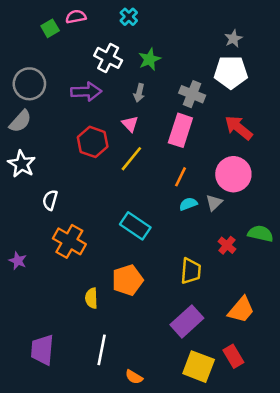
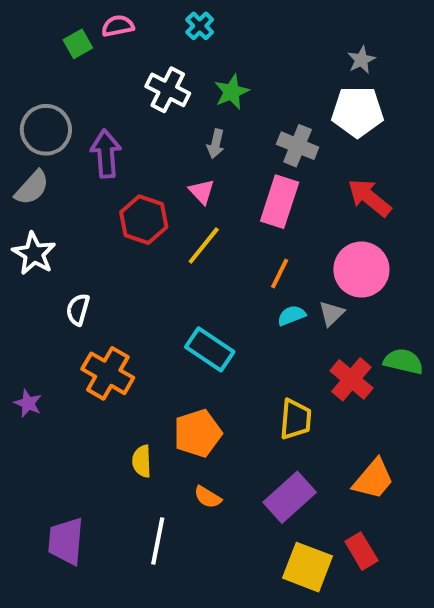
purple arrow: (86, 92) -> (106, 154), moved, turned -92
red cross: (227, 245) -> (351, 379), size x1.5
orange semicircle: (134, 377) -> (208, 497), moved

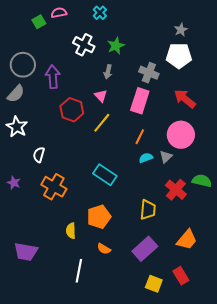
purple star: (28, 403) -> (14, 183), moved
purple trapezoid: (66, 541) -> (26, 252), moved, turned -85
yellow square: (308, 567) -> (154, 284), size x0.7

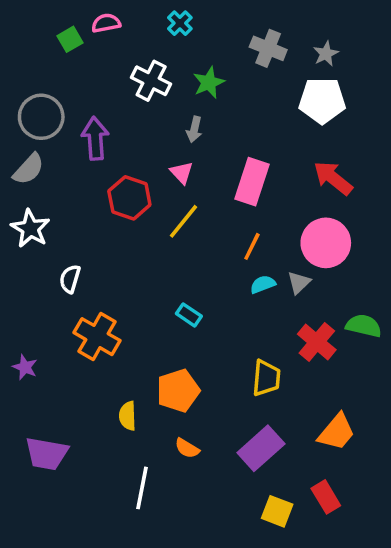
gray cross: (149, 73) -> (268, 48), moved
cyan rectangle: (105, 175) -> (189, 315), size x0.6
purple star: (14, 183) -> (25, 367), moved

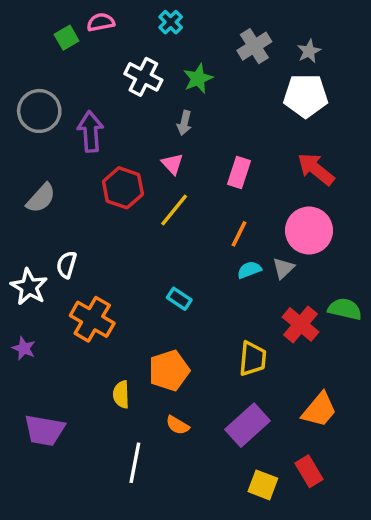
gray cross: (268, 48) -> (254, 46), turned 36
gray semicircle: (29, 169) -> (41, 198), moved
pink rectangle: (252, 182) -> (239, 172), size x0.7
white star: (30, 228) -> (29, 287), moved

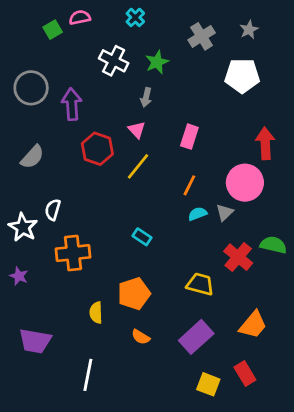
gray star: (309, 51) -> (249, 30), moved
red arrow: (316, 169) -> (265, 143), moved, turned 48
orange cross: (92, 319) -> (73, 253), turned -36
yellow trapezoid: (253, 359) -> (200, 284), turned -80
white line: (135, 463) -> (88, 375), moved

